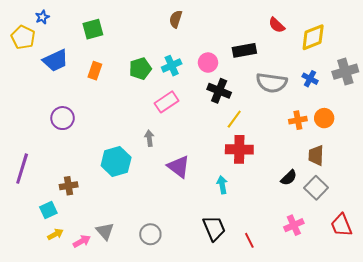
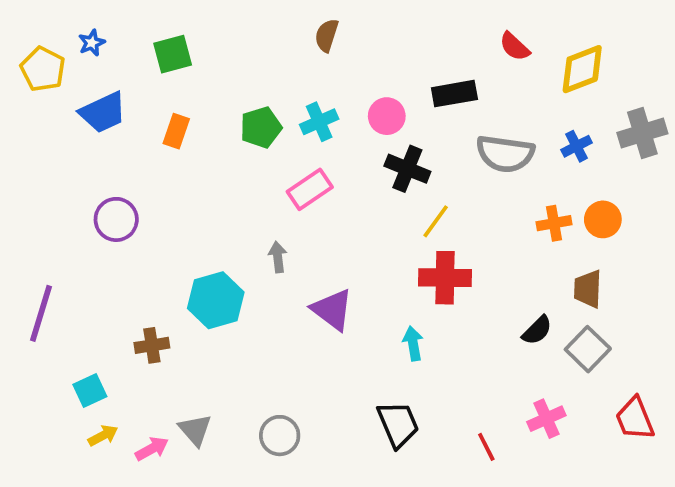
blue star: (42, 17) -> (92, 43), moved
blue cross: (310, 79) -> (577, 146), turned 35
brown cross: (69, 186) -> (152, 345), moved
red line: (249, 240) -> (486, 447), moved

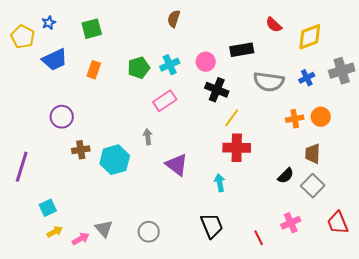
brown cross: (152, 345) -> (81, 150), moved

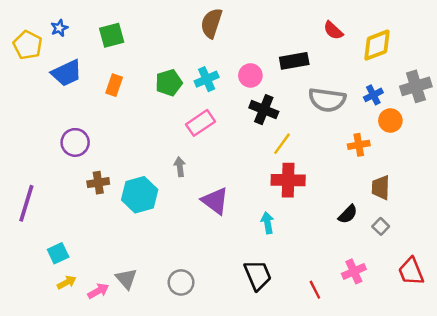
brown semicircle: (174, 19) -> (211, 23), size x1.4
orange circle: (321, 117) -> (390, 121), moved
gray square: (313, 186) -> (381, 226), size x0.6

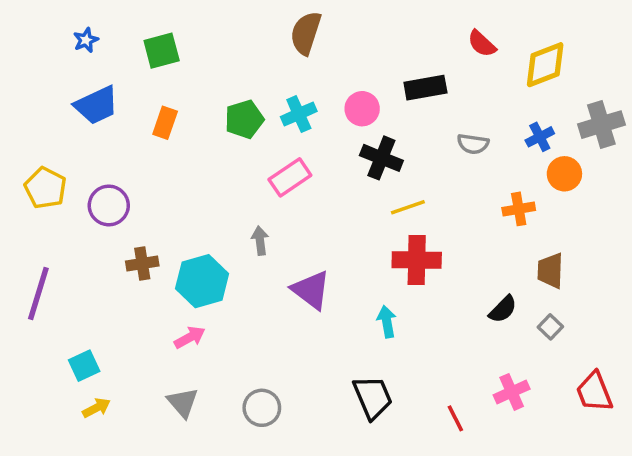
yellow pentagon: (28, 45) -> (45, 188), moved
gray semicircle: (327, 100) -> (473, 144), size x0.6
yellow line: (282, 144) -> (408, 207), turned 35
pink arrow: (98, 291) -> (190, 337), moved

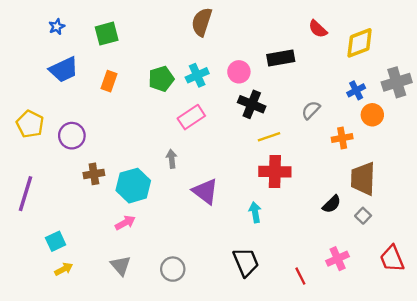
gray semicircle: (473, 144) -> (311, 110), moved, turned 126
brown trapezoid: (550, 271) -> (363, 179), size x1.4

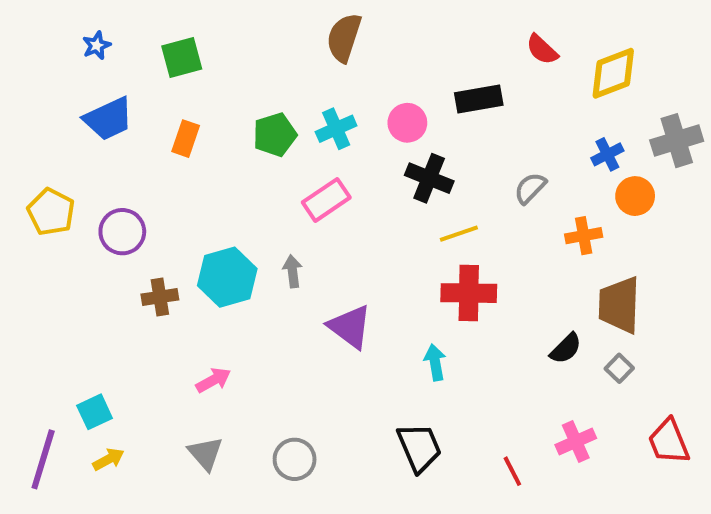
cyan hexagon: (133, 186) -> (227, 277), moved
purple line: (25, 194) -> (43, 459), moved

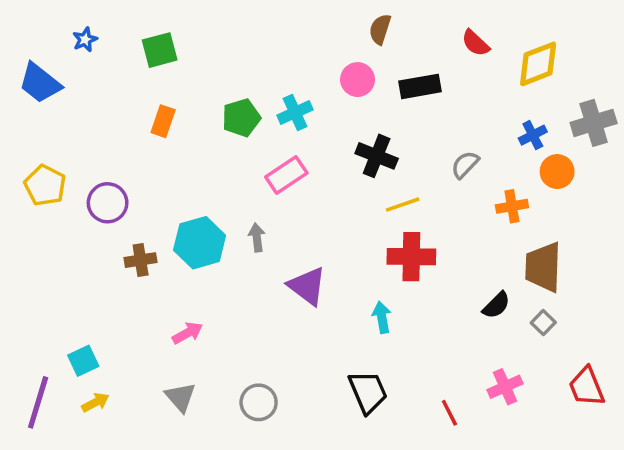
brown semicircle: (344, 38) -> (380, 29), moved, size x0.7
blue trapezoid: (108, 119) -> (40, 83), moved, turned 63
pink circle: (407, 123) -> (357, 80), moved

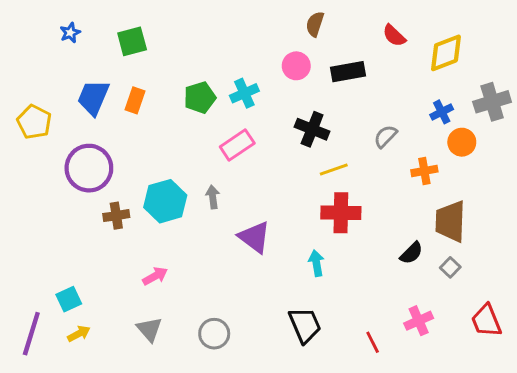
blue trapezoid: (40, 83) -> (93, 98), moved, turned 75
yellow pentagon: (45, 185) -> (34, 122), moved
purple circle: (108, 203) -> (89, 168), size x1.4

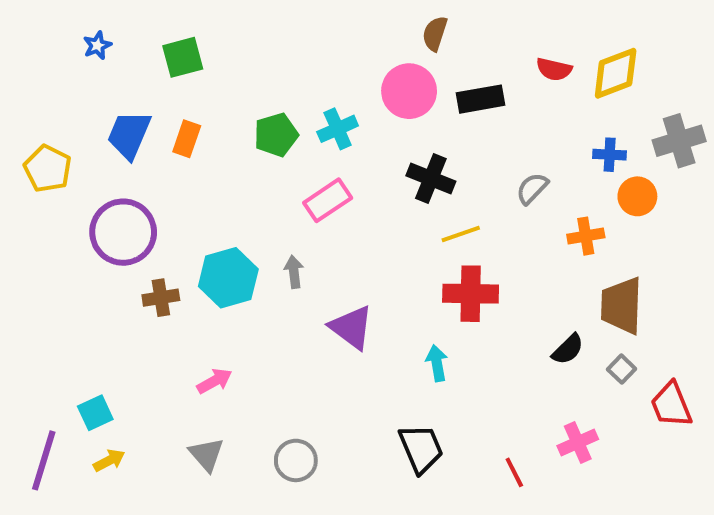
red semicircle: (394, 36) -> (554, 69), moved, turned -30
pink circle: (296, 66) -> (409, 91), size x1.4
blue cross: (442, 112) -> (610, 155), turned 30
red trapezoid: (486, 321) -> (671, 405), moved

